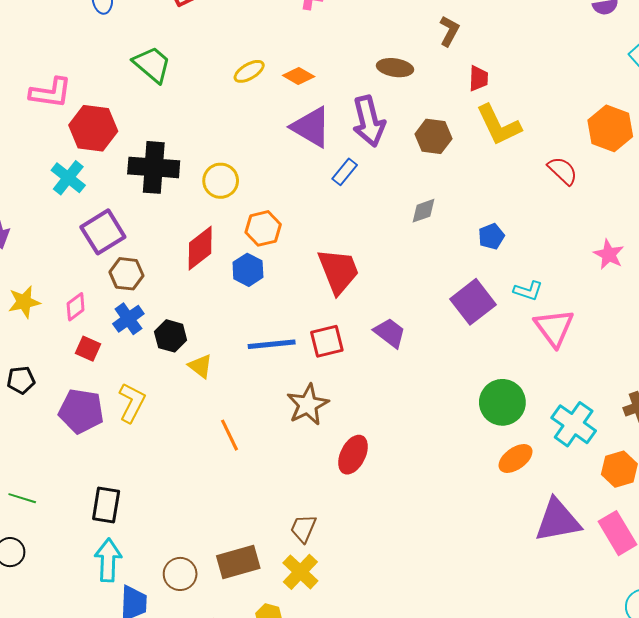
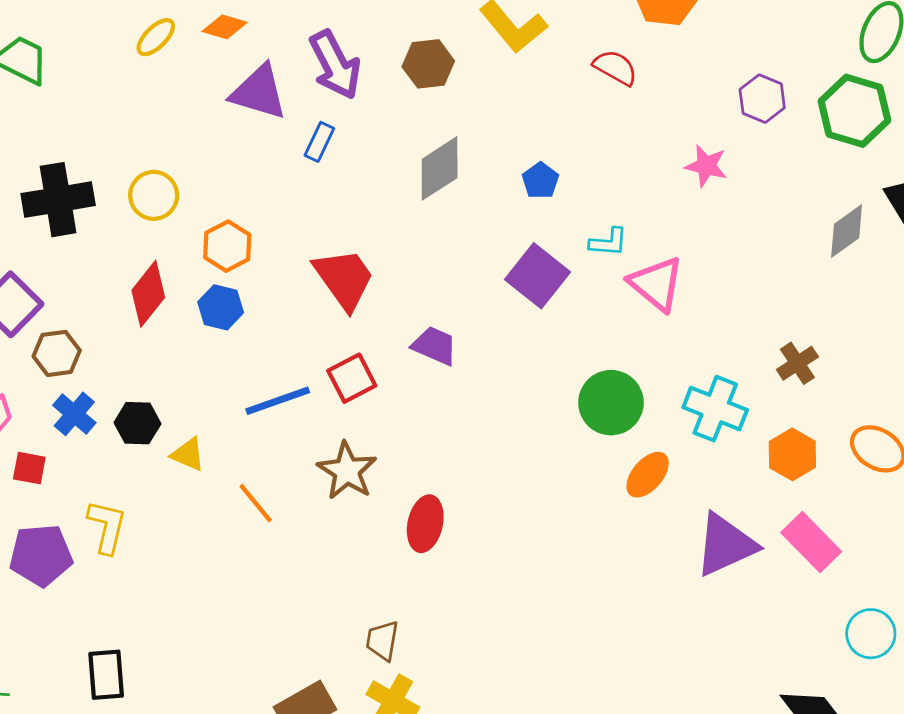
gray diamond: (423, 211) -> (440, 168), size x1.6
orange line: (230, 435) -> (256, 503), moved

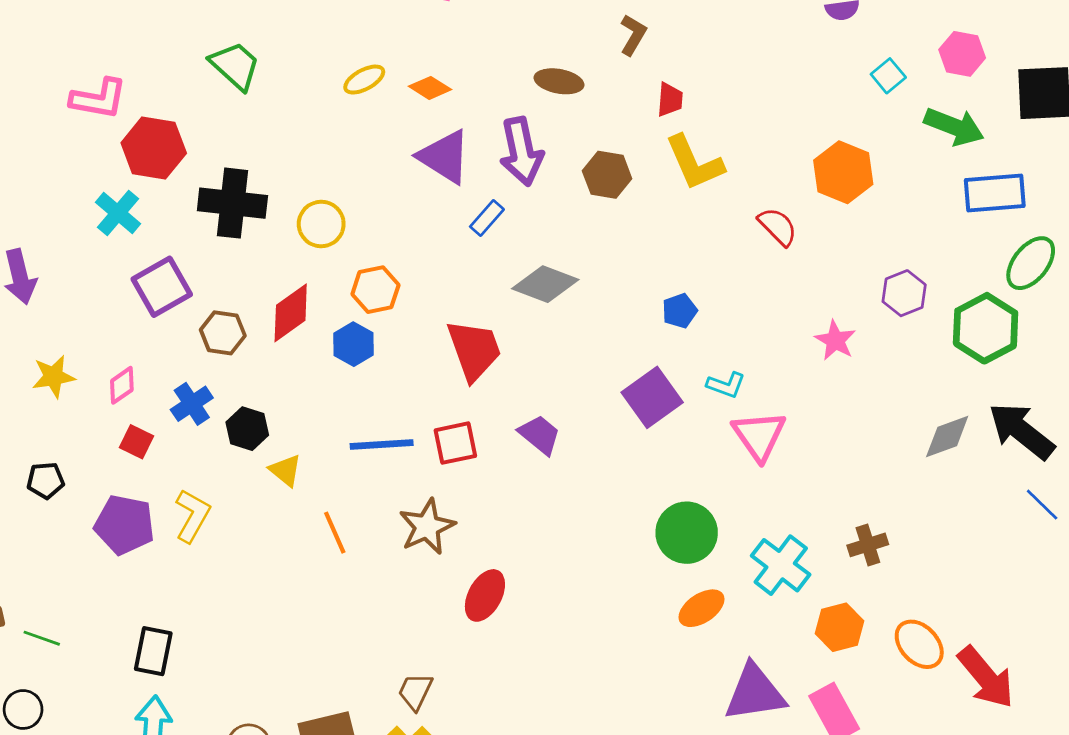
gray diamond: (440, 168) -> (545, 284), moved, turned 38
brown hexagon: (57, 353) -> (223, 333), moved

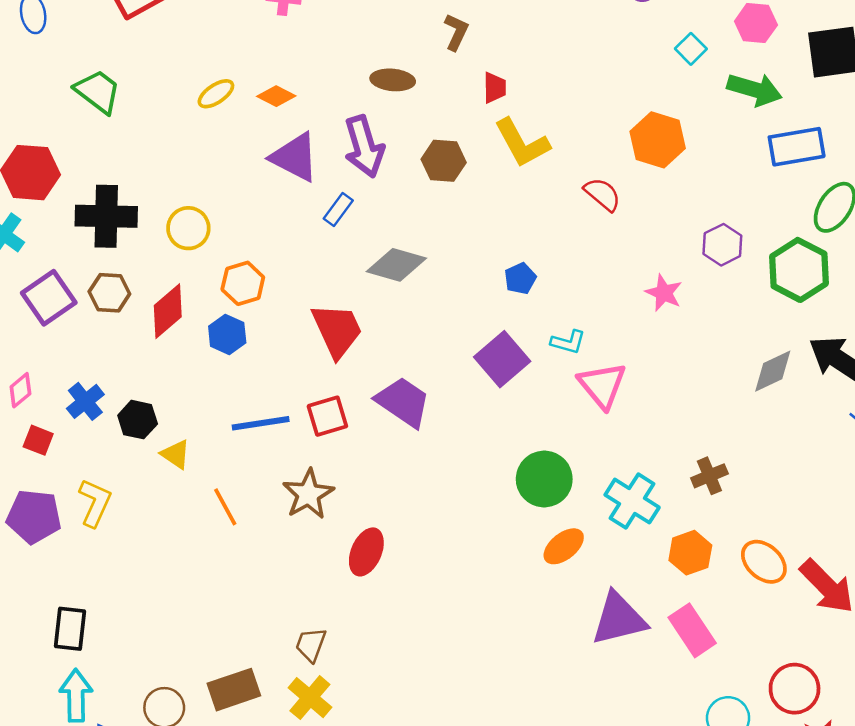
brown hexagon: (223, 333) -> (109, 293), moved
purple trapezoid: (540, 435) -> (403, 402), size x1.4

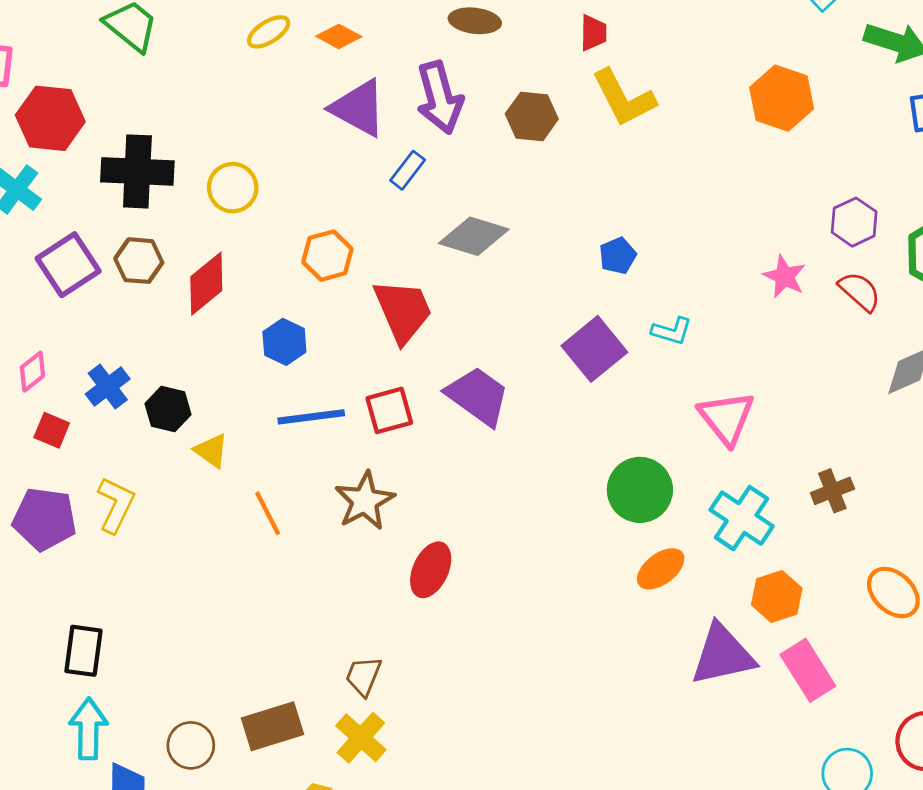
red semicircle: (602, 194) -> (860, 291), moved
orange hexagon: (243, 283) -> (327, 256), moved
blue hexagon: (227, 334) -> (284, 342), moved
pink triangle: (602, 385) -> (726, 418), moved
orange hexagon: (690, 553) -> (777, 596), moved

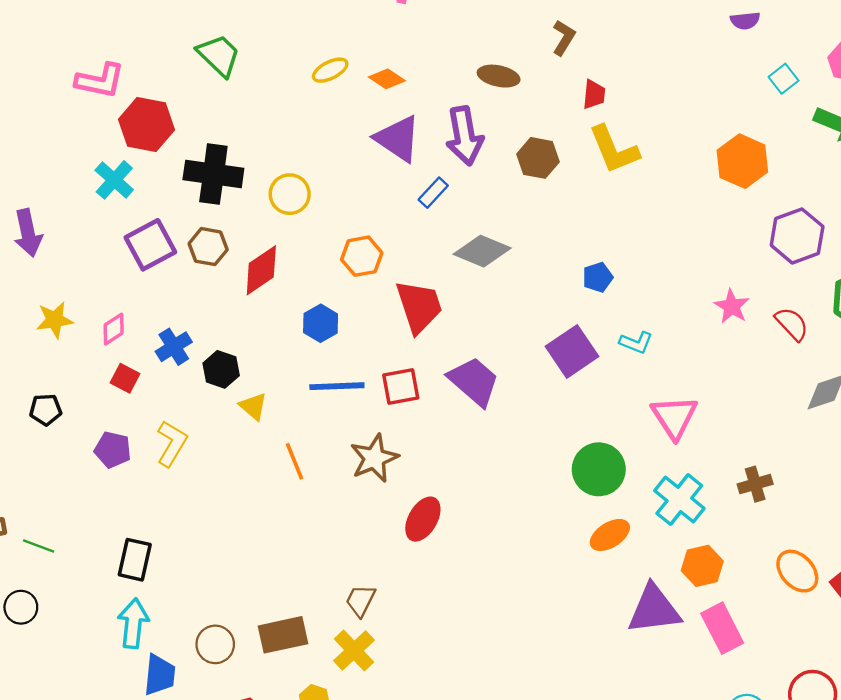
purple hexagon: (854, 222) -> (797, 236), moved, size x1.4
purple pentagon: (45, 519) -> (113, 450), size x0.7

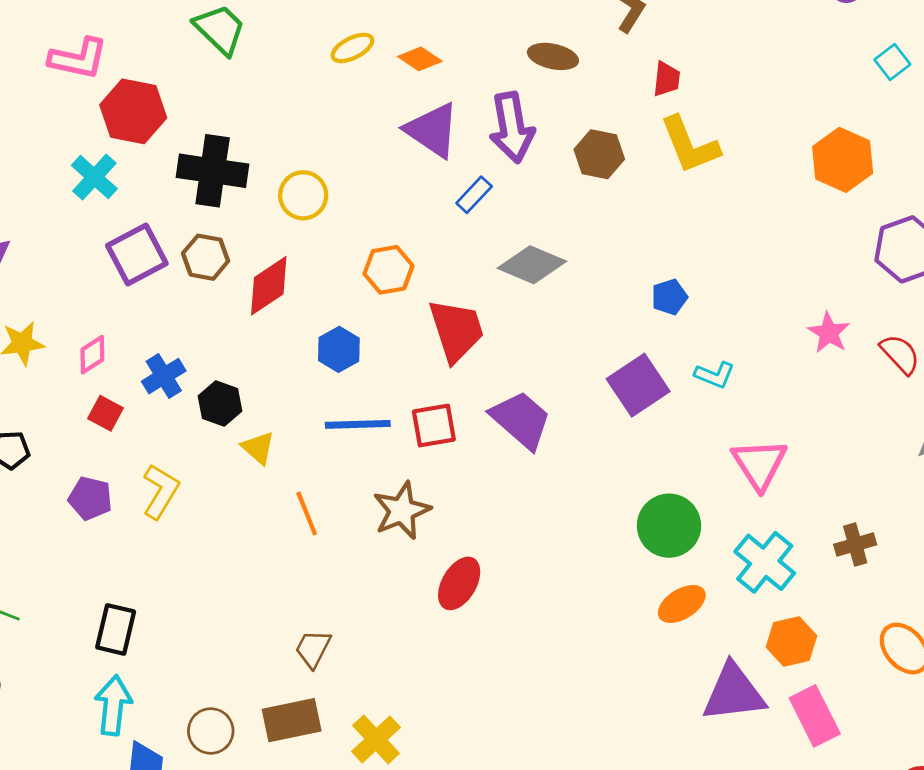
brown trapezoid: (361, 601) -> (313, 649), moved

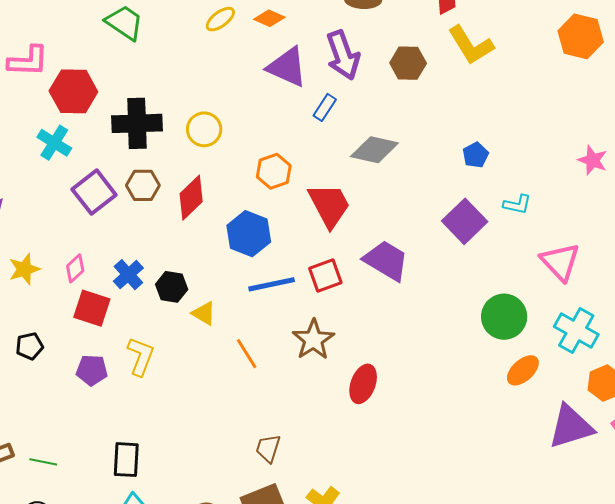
blue hexagon: (339, 349) -> (249, 234), size x1.4
red square: (105, 413) -> (92, 308), size x1.5

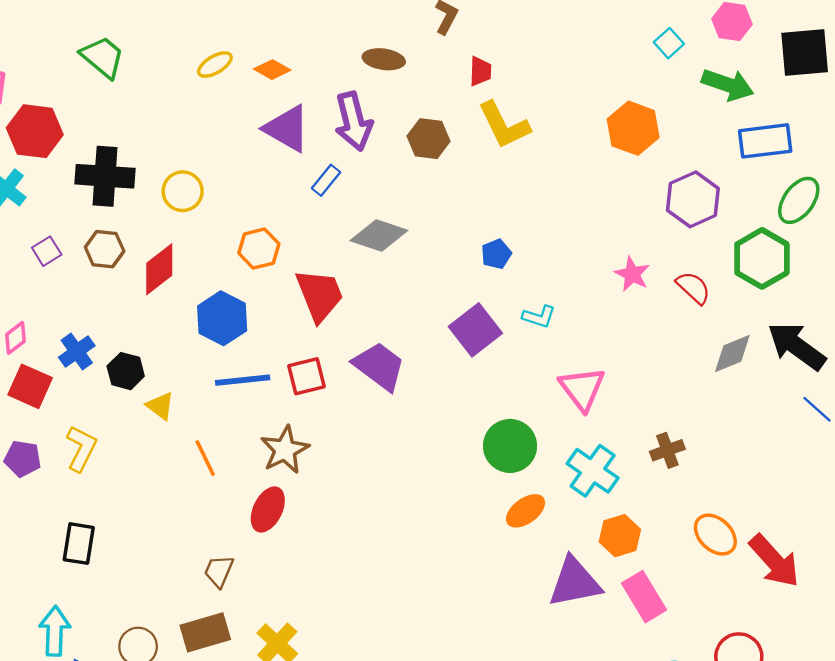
purple square: (94, 192) -> (47, 251), size x0.6
red ellipse: (363, 384) -> (268, 510), moved
black rectangle: (126, 460) -> (79, 544), moved

